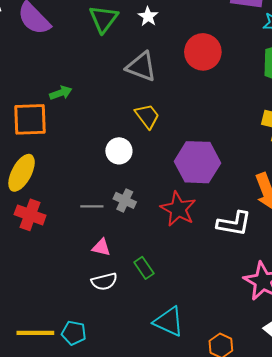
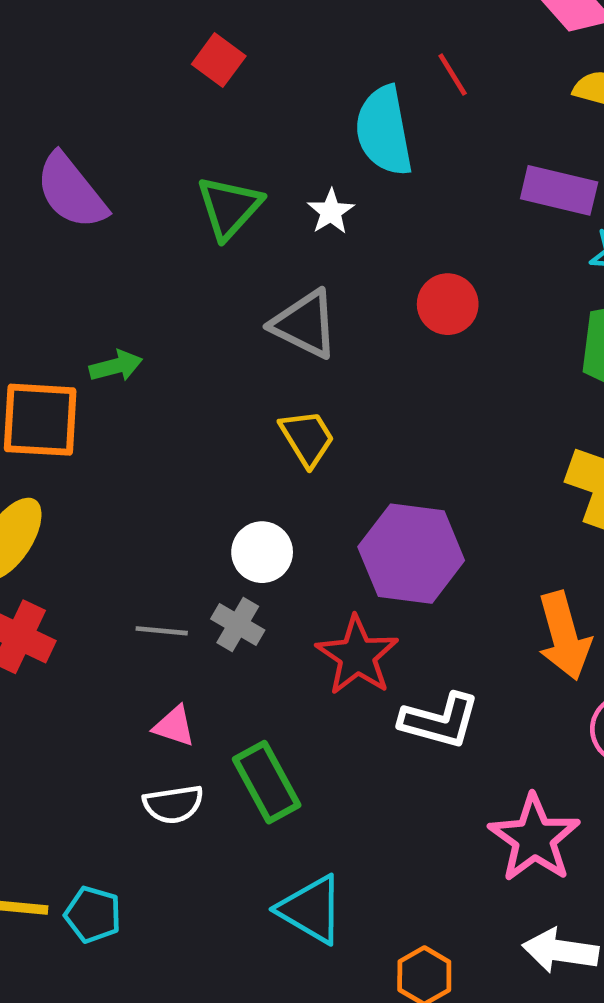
red circle: (203, 52) -> (448, 304), size x0.7
white circle: (119, 151) -> (262, 552), moved
white L-shape: (234, 224) -> (440, 721), moved
green rectangle: (144, 268) -> (267, 782), size x1.5

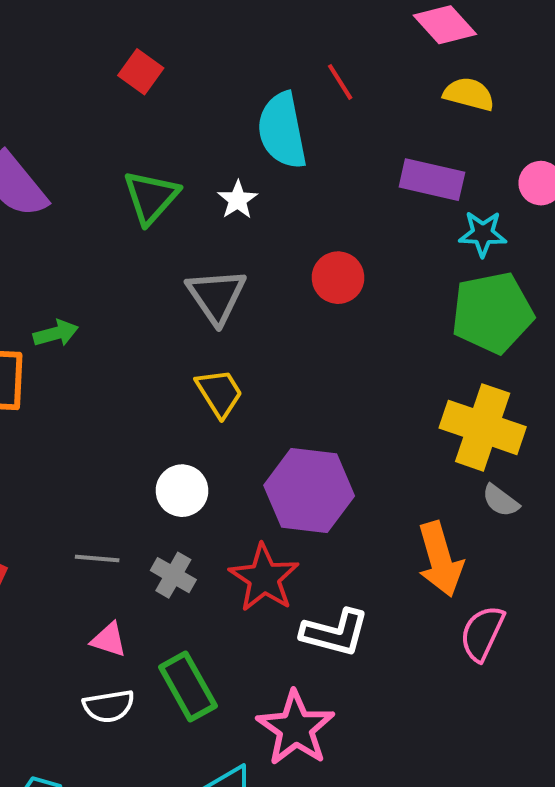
gray triangle: (305, 324) -> (216, 296), turned 30
gray cross: (238, 625) -> (173, 575), moved
pink star: (534, 838) -> (296, 728), moved

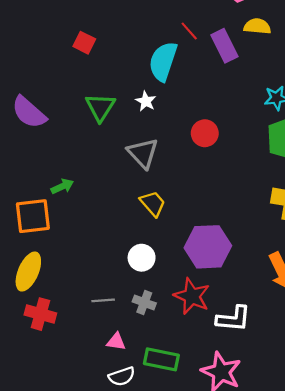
cyan semicircle: (282, 131) -> (163, 61), turned 39
purple rectangle: (432, 180) -> (224, 46), moved, turned 60
green rectangle: (188, 687) -> (161, 359), turned -40

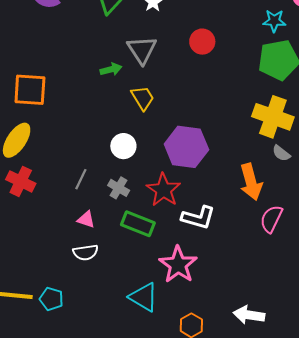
green arrow: (62, 186) -> (111, 69), moved
gray line: (103, 300) -> (81, 179), turned -70
green rectangle: (161, 359) -> (138, 224), moved

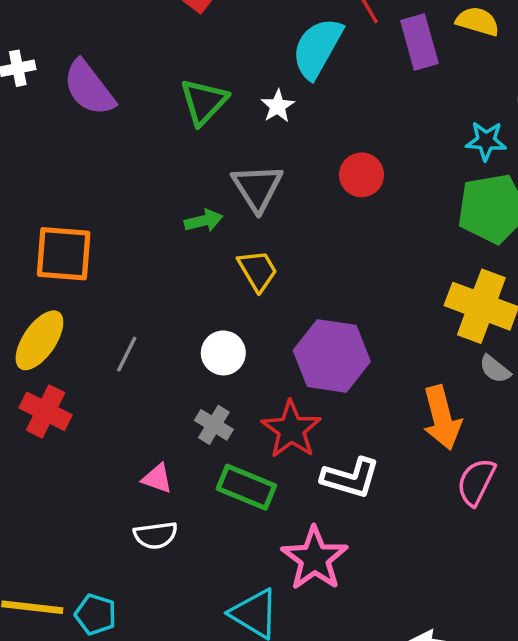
gray line: (81, 179) -> (127, 354), moved

